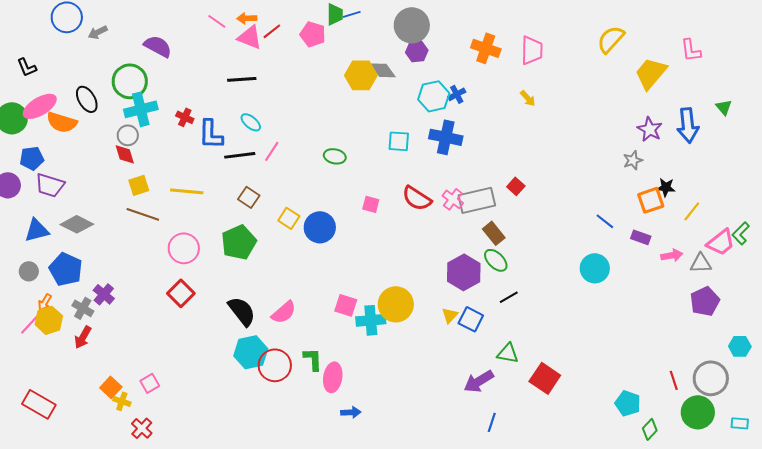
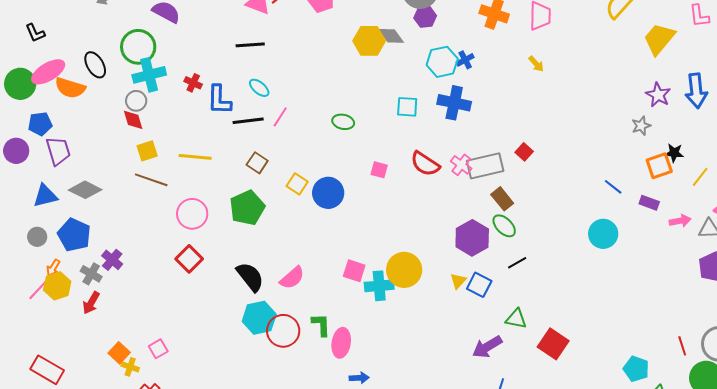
purple trapezoid: (50, 185) -> (58, 151), turned -124

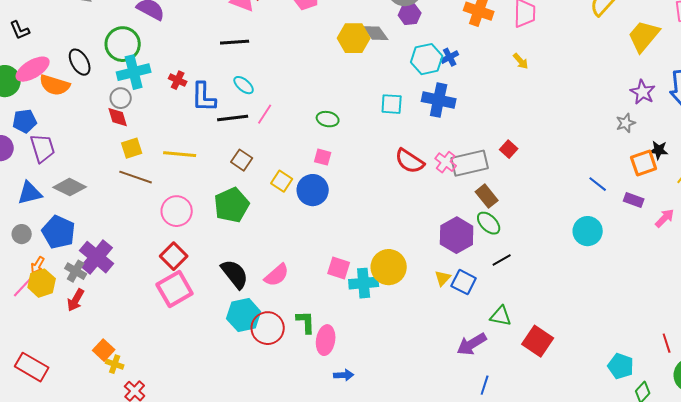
pink square: (379, 170) -> (323, 157), moved
pink arrow: (680, 221) -> (665, 218), turned -35
purple cross: (112, 260) -> (97, 257), size x1.6
pink square: (158, 349) -> (175, 289), moved, size x1.8

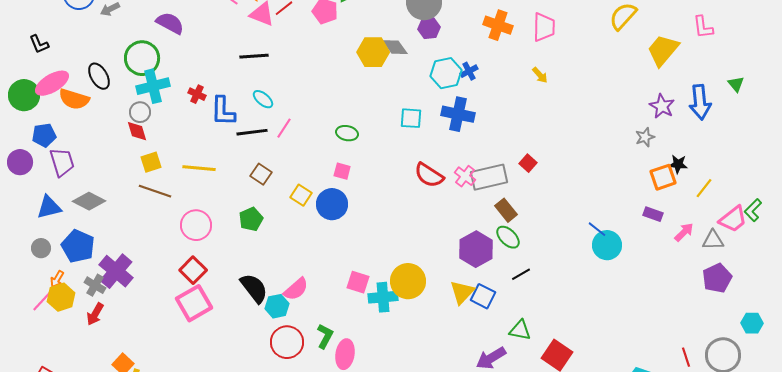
blue line: (598, 184) -> (597, 229), moved
green pentagon: (232, 205) -> (251, 219), size x0.7
yellow triangle: (443, 278) -> (462, 292), size x1.5
cyan hexagon: (244, 315) -> (277, 306), moved, size x0.7
green L-shape: (306, 322) -> (325, 336), turned 30

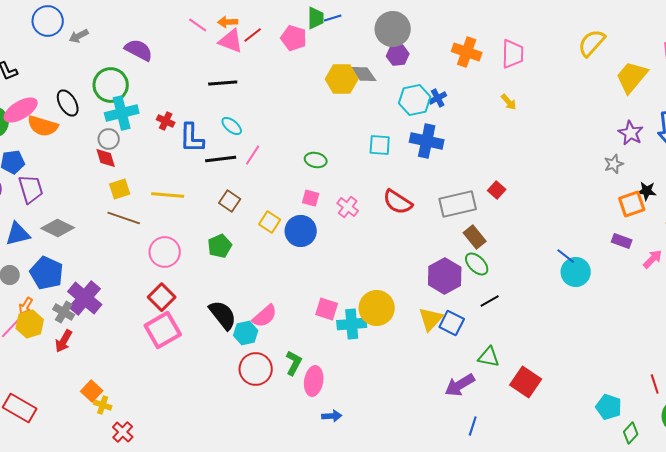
pink cross: (465, 176) -> (348, 207), moved

